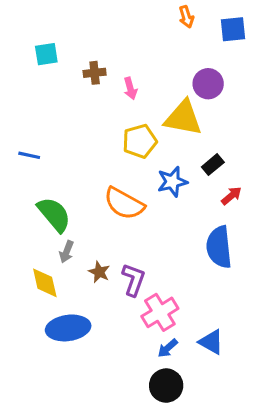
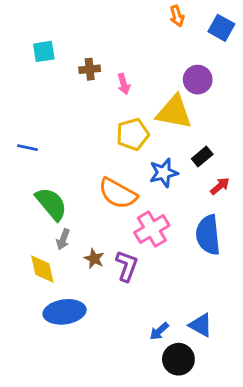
blue square: (233, 29) -> (221, 28), turned 35
pink cross: (160, 312) -> (152, 229), moved
black circle: (166, 386) -> (178, 359), moved

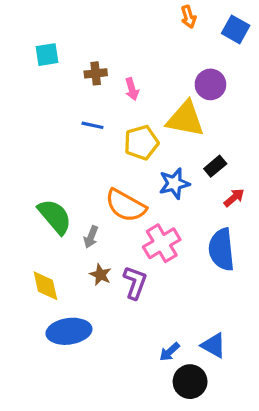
blue line: (28, 148) -> (93, 125), moved
gray arrow: (63, 239) -> (91, 237), moved

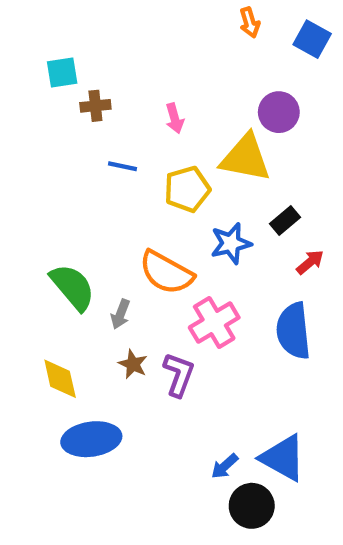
brown cross: (96, 73) -> (95, 106), moved
blue triangle: (214, 345) -> (283, 458), size x1.4

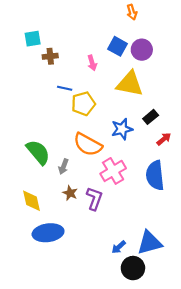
blue square: (312, 39) -> (118, 46), moved
purple circle: (279, 112) -> (142, 50), moved
yellow pentagon: (187, 189) -> (83, 104), moved
blue triangle: (283, 458) -> (150, 243), turned -44

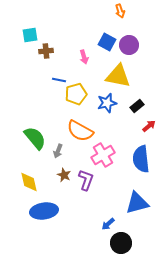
blue star: (122, 129) -> (107, 103), moved
blue triangle: (150, 243) -> (137, 203), moved

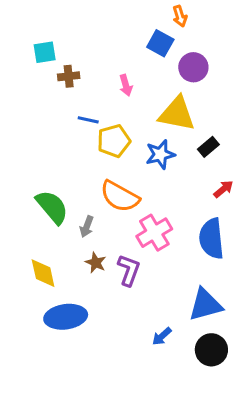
blue square: (107, 42) -> (160, 43), moved
black rectangle: (137, 106) -> (208, 147), moved
black circle: (121, 243) -> (211, 350), moved

